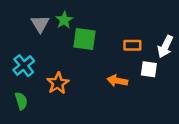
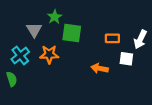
gray triangle: (40, 24) -> (34, 30), moved
orange star: (58, 83) -> (49, 54), moved, turned 30
green semicircle: (21, 101) -> (12, 79), moved

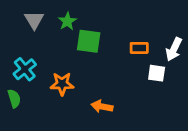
gray triangle: (34, 30) -> (34, 20), moved
orange star: (49, 54) -> (62, 84), moved
orange arrow: (100, 68) -> (102, 106), moved

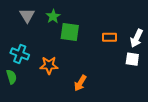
cyan cross: (25, 69) -> (20, 54), turned -30
white square: (157, 73) -> (132, 59), moved
orange arrow: (102, 106) -> (80, 83), turned -70

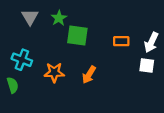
orange arrow: (80, 83) -> (89, 75), moved

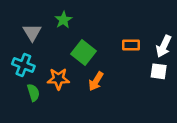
gray triangle: (30, 17) -> (32, 32), moved
green square: (77, 35) -> (83, 52), moved, turned 30
green semicircle: (13, 85) -> (33, 93), moved

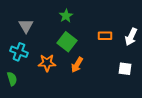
green star: (63, 20) -> (66, 16), moved
white square: (159, 71) -> (125, 69), moved
green semicircle: (33, 93) -> (12, 79), moved

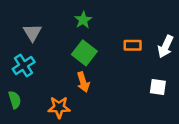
cyan cross: (19, 52) -> (24, 66), turned 36
orange star: (47, 63) -> (59, 107), moved
orange arrow: (77, 65) -> (83, 82), moved, turned -49

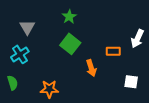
orange rectangle: (133, 45) -> (113, 51), moved
orange arrow: (83, 82) -> (91, 68), moved
white square: (158, 87) -> (131, 82), moved

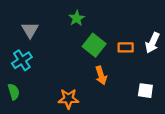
green square: (70, 44) -> (94, 45), moved
orange rectangle: (113, 51) -> (126, 47), moved
orange star: (49, 89) -> (68, 99), moved

